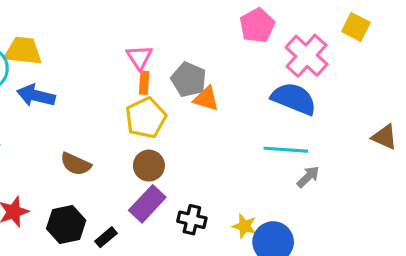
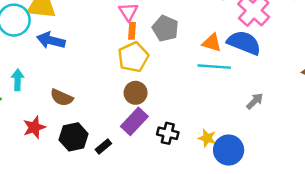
orange triangle: (206, 99) -> (212, 43), moved
cyan line: (286, 150) -> (214, 67), moved
brown semicircle: (76, 164) -> (62, 98), moved

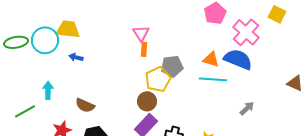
gray pentagon: (165, 28) -> (172, 66), moved, turned -30
blue arrow: (51, 40) -> (76, 57), size x0.6
yellow pentagon: (133, 57) -> (158, 79), moved

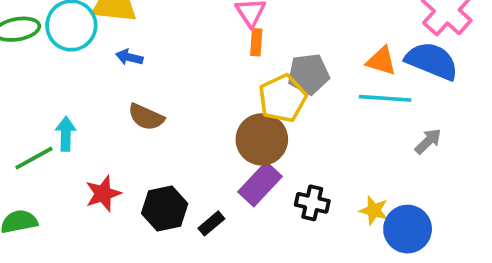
cyan arrow: (48, 90) -> (66, 134), moved
brown circle: (147, 101) -> (262, 139), size x1.4
brown semicircle: (85, 105) -> (146, 117), moved
gray arrow: (247, 108) -> (428, 141), moved

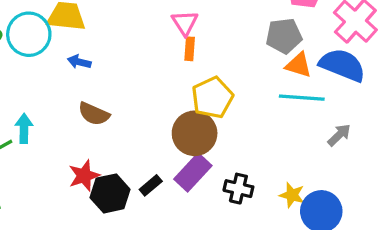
gray pentagon: (309, 74) -> (284, 36), moved
red star: (103, 194) -> (84, 176), moved
black rectangle: (211, 223) -> (151, 185), moved

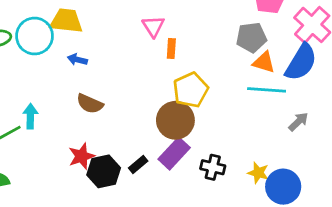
pink triangle: (185, 23) -> (153, 26), moved
blue semicircle: (342, 65) -> (301, 62), turned 99

